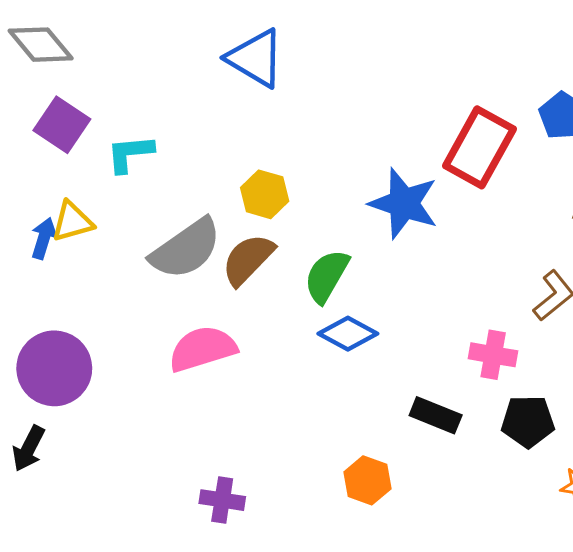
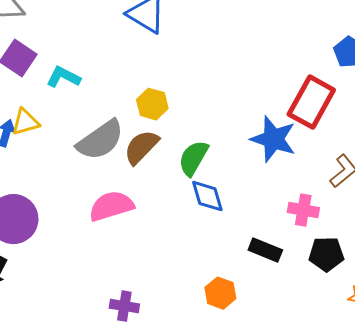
red rectangle: (479, 147) -> (311, 102), moved
cyan L-shape: (130, 154) -> (63, 77), turned 32
blue star: (404, 203) -> (273, 139), moved
blue diamond: (348, 334) -> (207, 196), turned 45

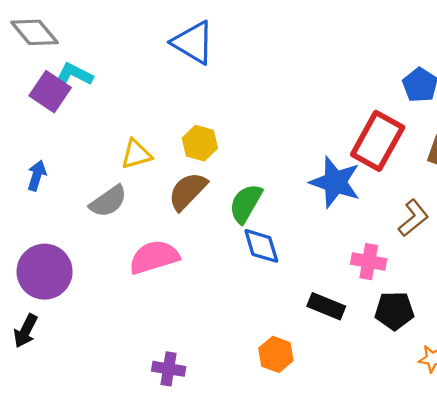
cyan L-shape: (63, 77) -> (74, 75), moved
yellow triangle: (25, 122) -> (136, 154), moved
gray semicircle: (100, 140) -> (108, 201), moved, size x0.7

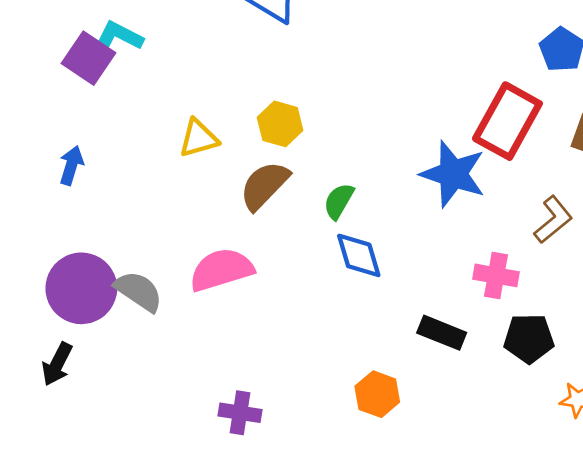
gray semicircle: (108, 201) -> (139, 291), moved, turned -111
green semicircle: (246, 203) -> (339, 201), size x0.7

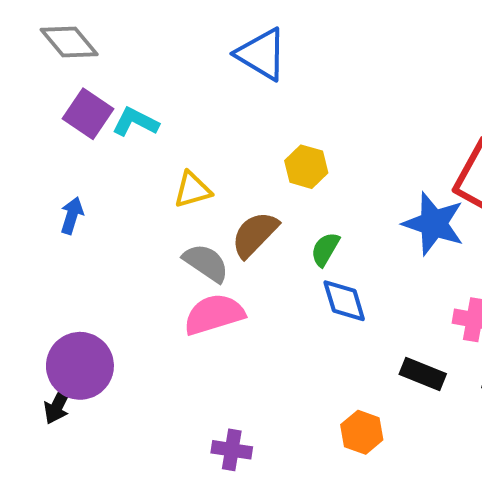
cyan L-shape: (119, 37) -> (135, 122), moved
yellow hexagon: (280, 124) -> (306, 167), moved
purple circle: (81, 288) -> (80, 366), moved
gray semicircle: (139, 291) -> (206, 263), moved

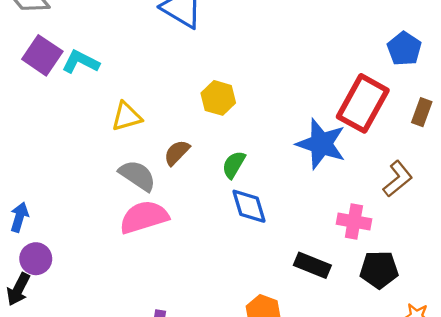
blue arrow: (72, 215) -> (19, 217), moved
brown semicircle: (255, 234) -> (177, 153), size x0.7
purple circle: (80, 366) -> (36, 259), size x0.6

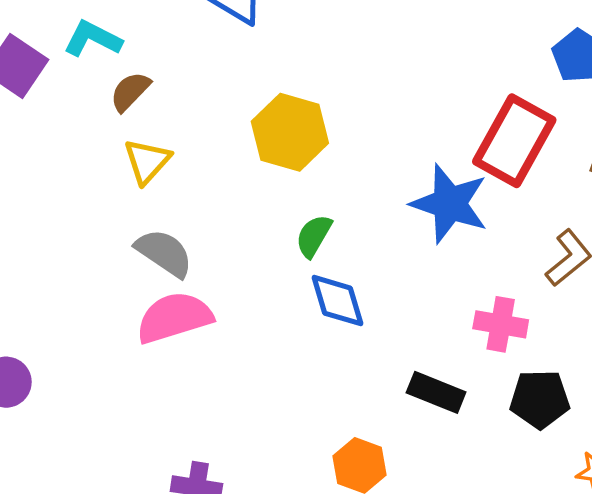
cyan L-shape: (81, 62) -> (93, 39), moved
yellow hexagon: (218, 98) -> (290, 132), size x1.4
yellow triangle: (127, 117) -> (147, 161), turned -32
brown semicircle: (177, 153) -> (130, 91), moved

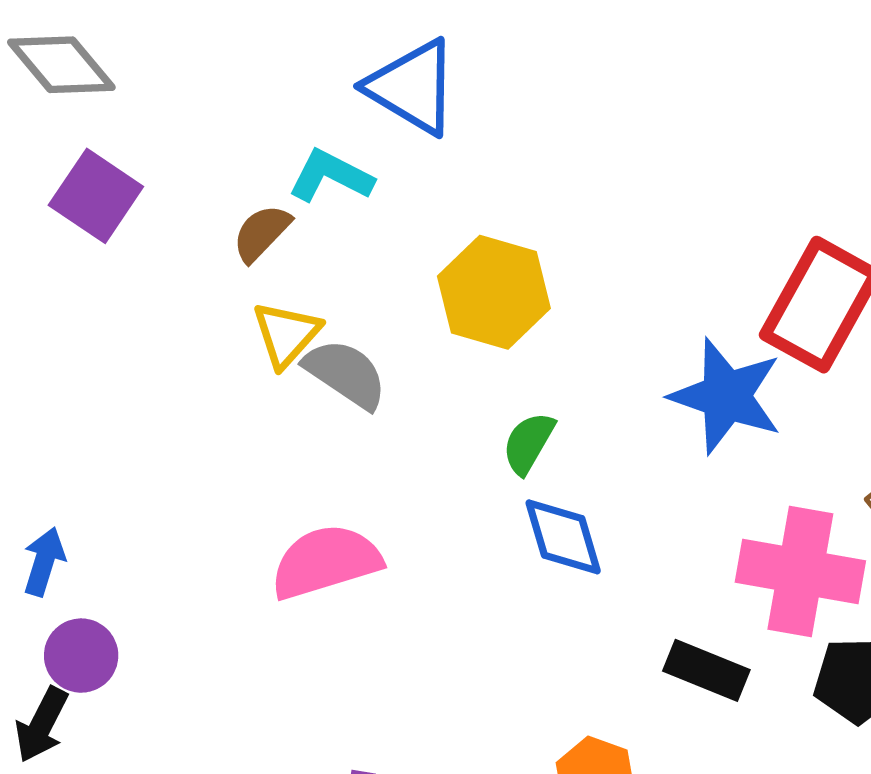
cyan L-shape: (93, 39) -> (331, 176), moved
gray semicircle: (164, 253) -> (346, 374), moved
pink cross: (501, 324) -> (800, 572), size x1.6

